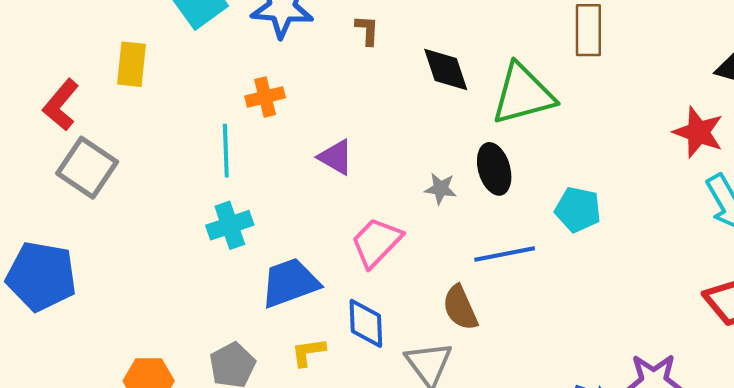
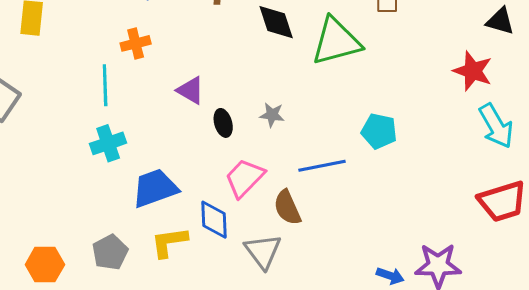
black ellipse: (494, 169) -> (223, 123), moved, size x0.7
pink trapezoid: (376, 242) -> (245, 178), moved
yellow L-shape: (308, 352) -> (169, 242), size x1.4

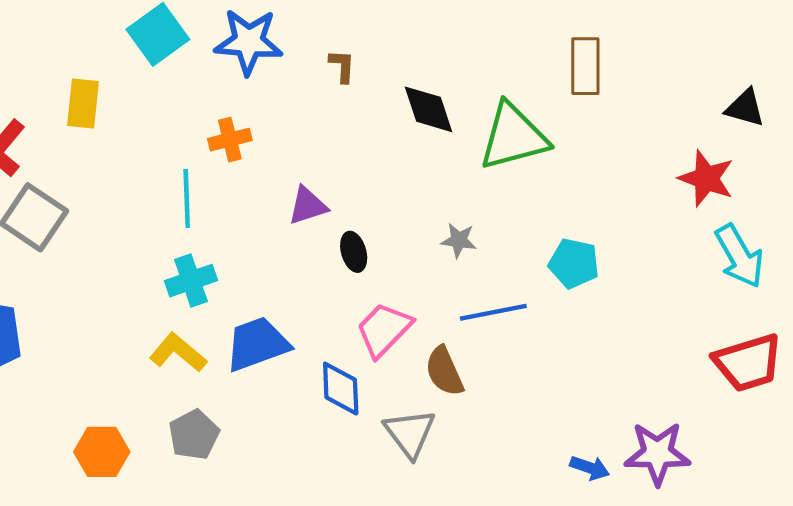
purple triangle: (191, 90) -> (308, 206), turned -48
gray star: (272, 115) -> (459, 240), moved
yellow L-shape: (169, 242) -> (178, 353), moved, turned 48

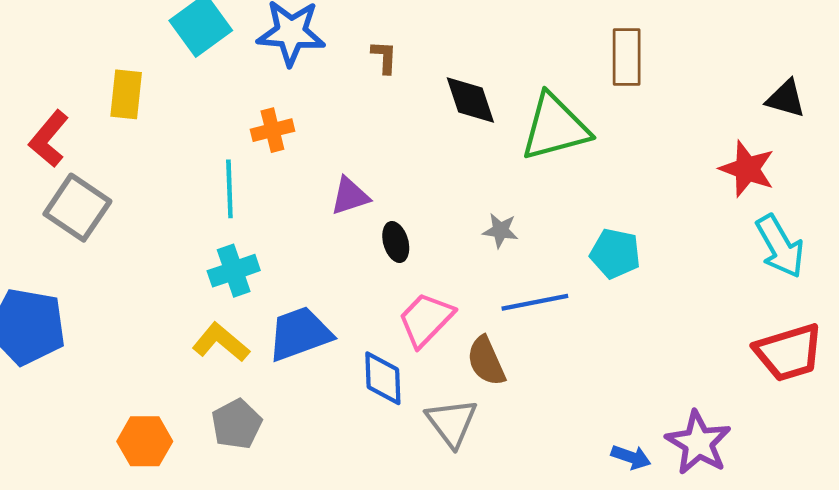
purple star: (657, 453) -> (698, 443), turned 30

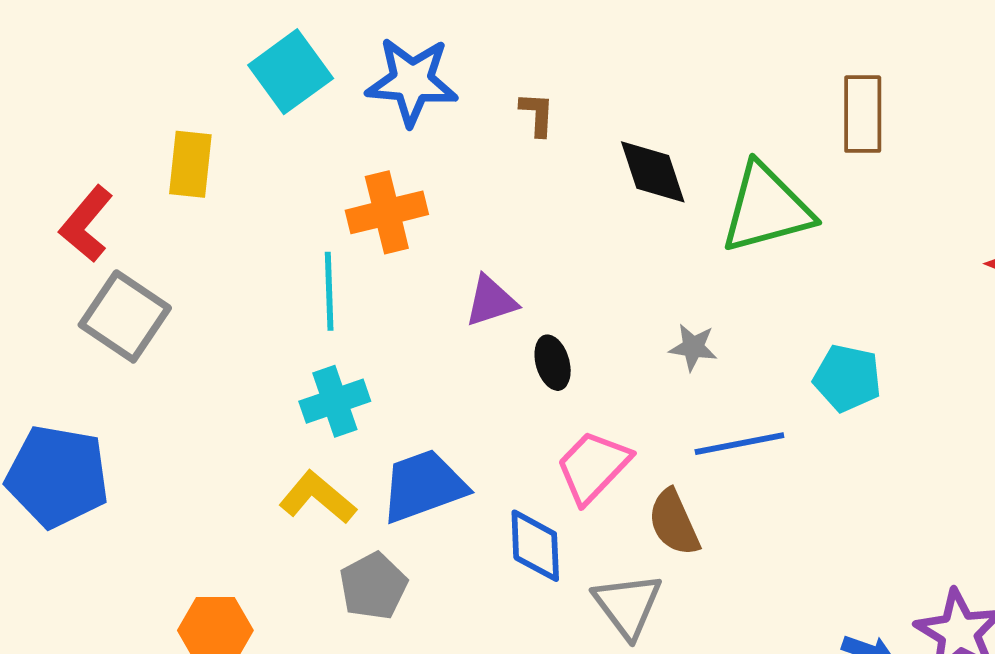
orange cross: (272, 130) -> (387, 212), size x1.4
gray pentagon: (237, 424) -> (373, 586), moved

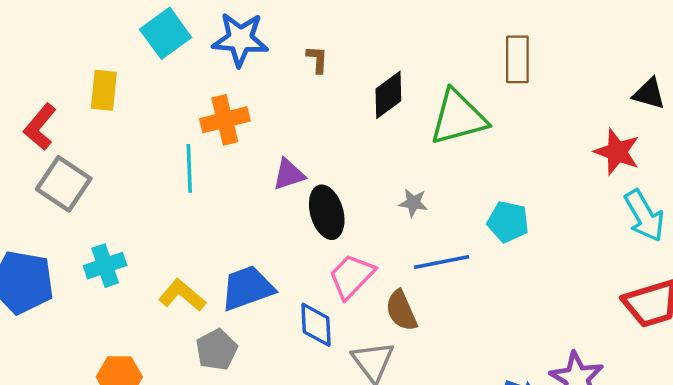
black diamond: (653, 172) -> (388, 95), turned 72
black ellipse: (553, 363) -> (327, 212), size x1.6
cyan cross: (335, 401) -> (105, 266), moved

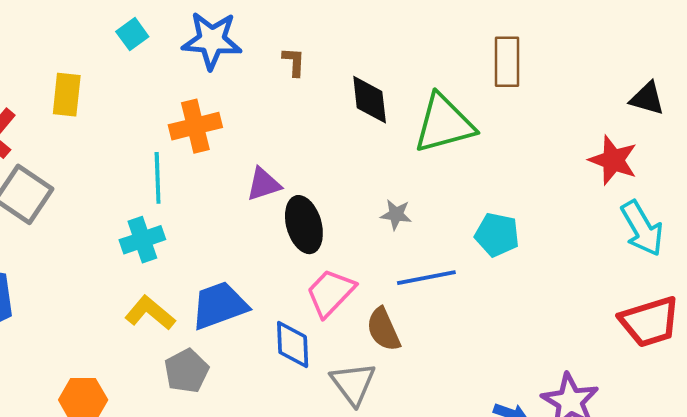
cyan square: (166, 33) -> (132, 34), size x0.6
black diamond: (388, 95) -> (370, 100), turned -60
cyan cross: (105, 266) -> (142, 240), moved

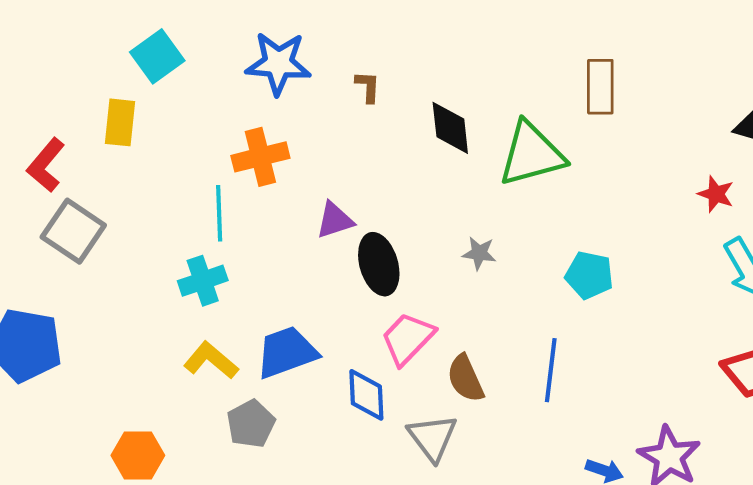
cyan square: (132, 34) -> (157, 56), moved, size x1.5
red star: (613, 160) -> (716, 194), size x0.7
blue line: (426, 278) -> (551, 370), moved, turned -72

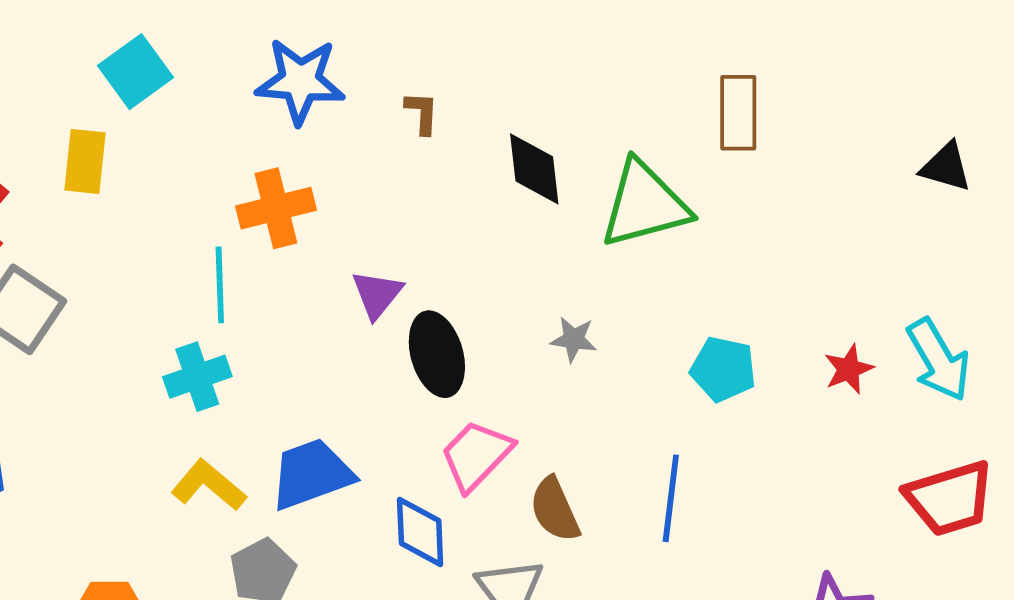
red star: (716, 194) -> (849, 369), moved, turned 30
purple triangle: (335, 220) -> (377, 294), turned -33

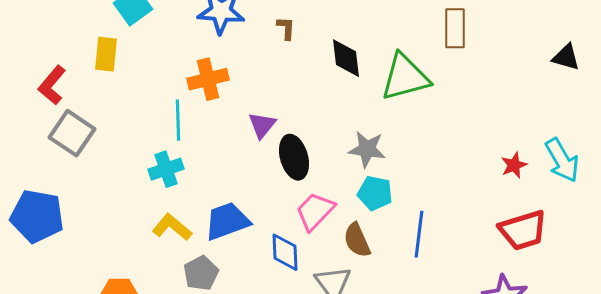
gray star: (574, 339) -> (367, 149), size x1.5
cyan pentagon: (723, 369) -> (375, 193), moved
red trapezoid: (950, 498) -> (523, 230), moved

